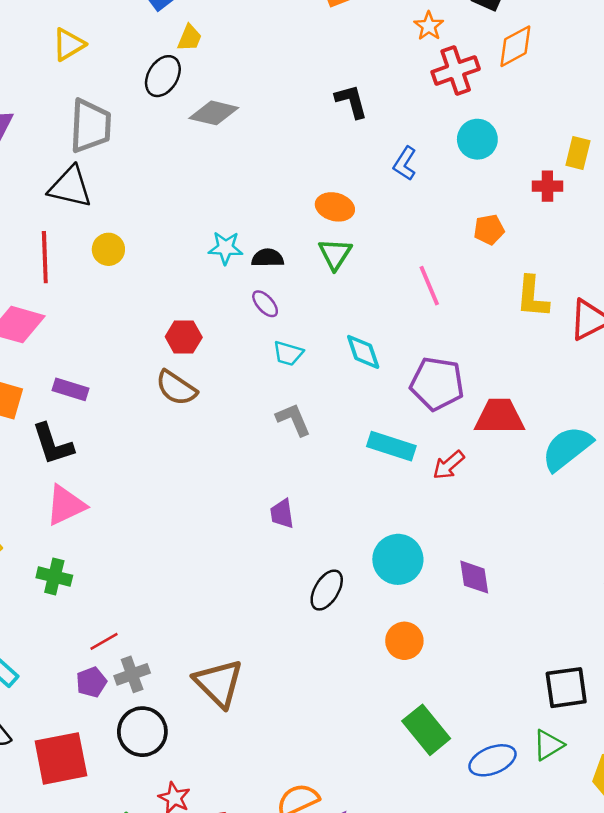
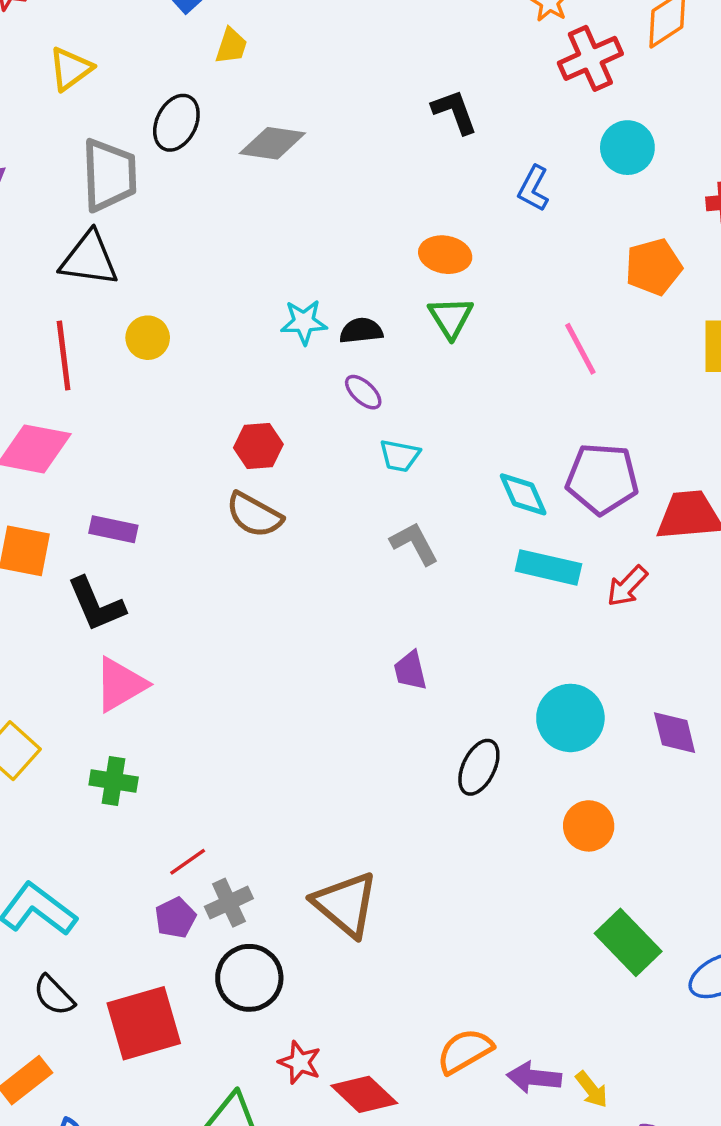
black ellipse: (163, 76) -> (176, 123), moved
orange pentagon: (489, 230) -> (654, 267), size x1.4
cyan diamond: (363, 352) -> (523, 494), moved

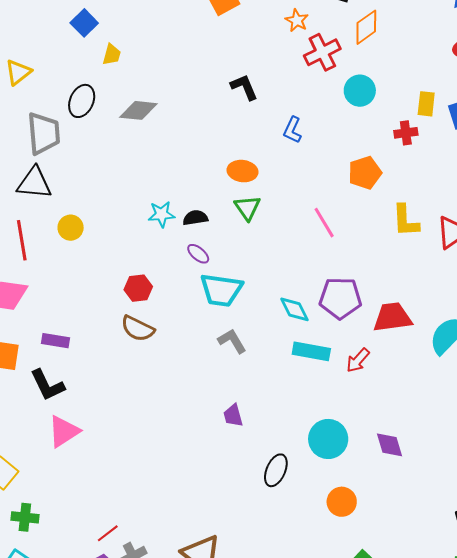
cyan circle: (627, 148) -> (360, 91), moved
cyan trapezoid: (400, 456) -> (221, 290), size x1.8
green cross: (114, 781) -> (25, 517), moved

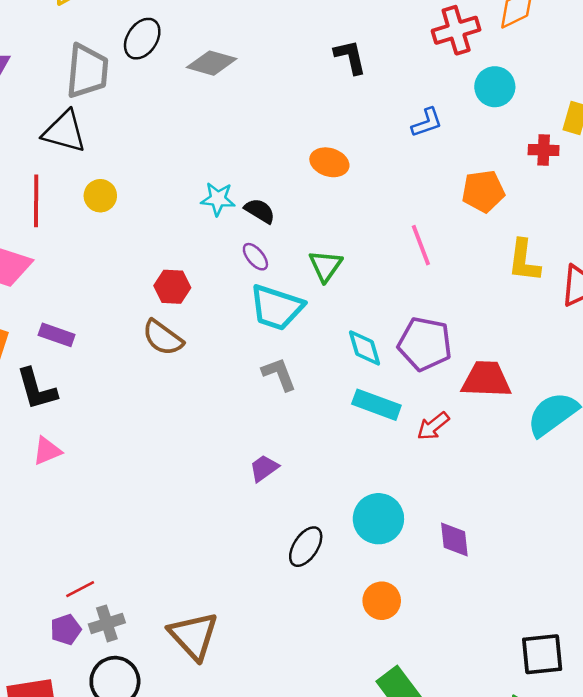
blue L-shape: (292, 130) -> (427, 123), moved, turned -144
green triangle: (247, 208) -> (325, 266), moved
black semicircle: (195, 218) -> (260, 211), turned 30
purple trapezoid: (233, 416) -> (264, 468), turned 60
pink triangle: (64, 431) -> (47, 451), size x0.7

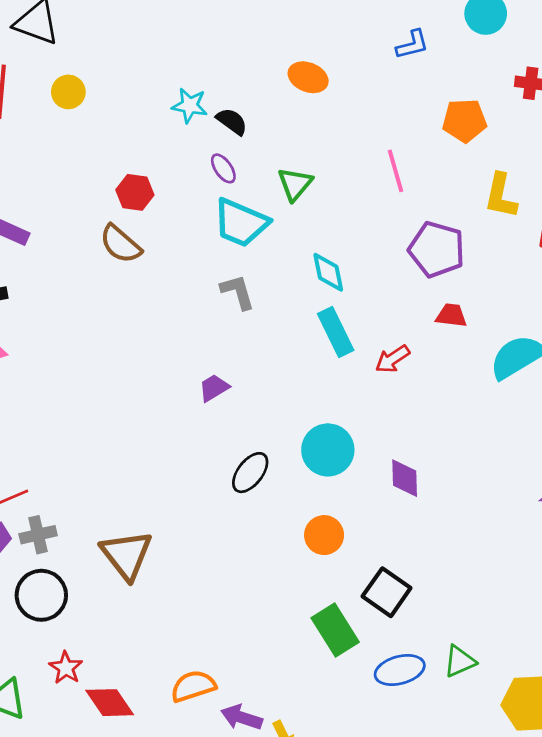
purple pentagon: (425, 344) -> (437, 249), moved
red trapezoid: (486, 379) -> (451, 315), size x0.6
cyan rectangle: (376, 405) -> (336, 332), turned 39
black square: (542, 654) -> (387, 592), moved, turned 36

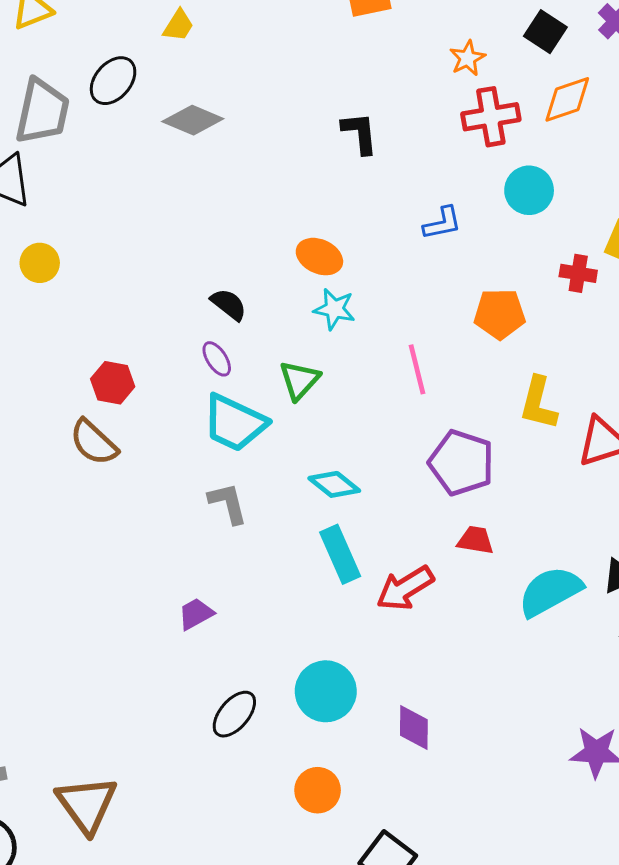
cyan star: (190, 106) -> (334, 309), moved
cyan diamond: (328, 272) -> (334, 484), turned -42
red arrow: (392, 359) -> (405, 588), size x1.4

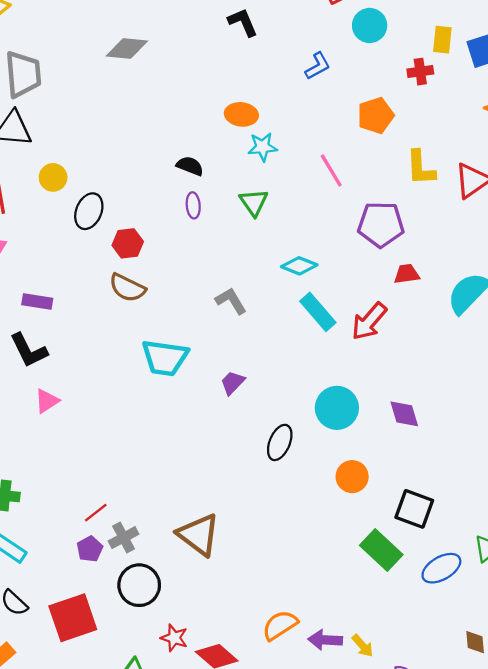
black ellipse: (113, 81) -> (89, 211), moved
purple ellipse: (217, 359) -> (193, 205), turned 45
cyan trapezoid: (235, 423) -> (165, 358), moved

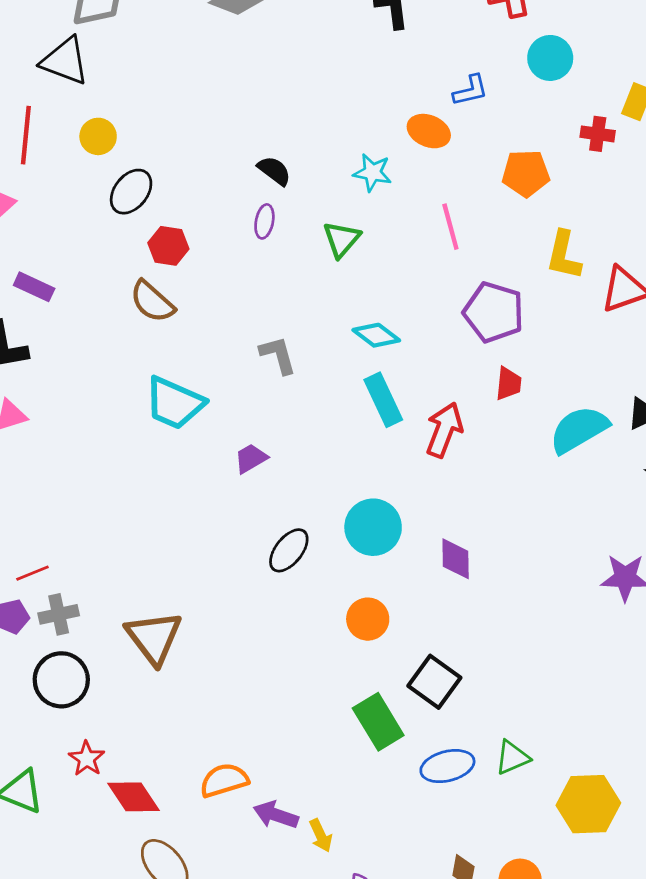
orange ellipse: (241, 114) -> (429, 131), moved
red trapezoid: (407, 274) -> (508, 384), turned 88
red arrow: (369, 321) -> (444, 430), turned 144

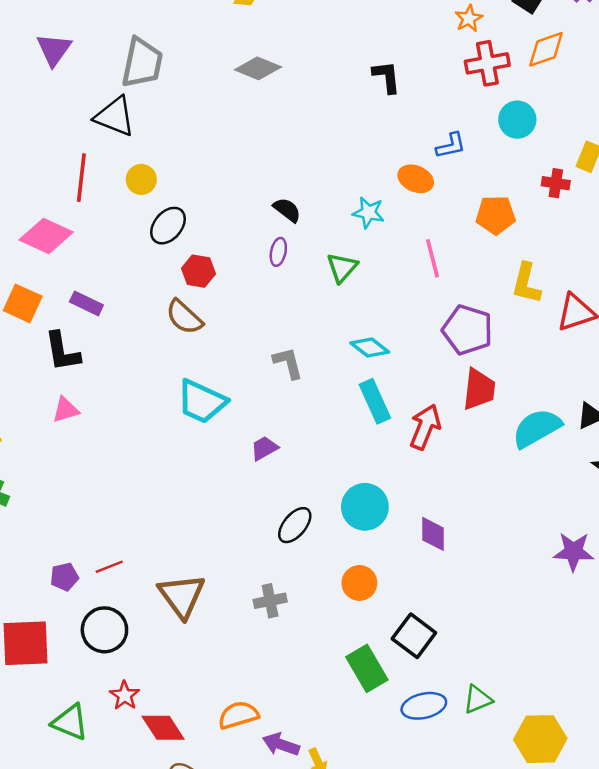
red trapezoid: (508, 384) -> (479, 389), size x1.5
red line: (32, 573) -> (109, 567), moved
gray cross: (59, 614) -> (270, 601), moved

